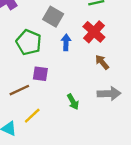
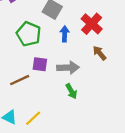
gray arrow: (109, 94) -> (68, 68), moved
yellow line: (32, 116) -> (33, 118), moved

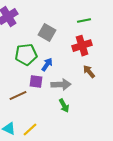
red cross: (92, 24) -> (82, 46), turned 30
green pentagon: (29, 34) -> (26, 55), turned -30
blue arrow: (65, 34) -> (47, 65), moved, turned 32

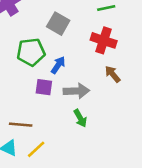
red cross: (82, 46) -> (104, 40), turned 36
brown line: (18, 96) -> (21, 125), moved, turned 30

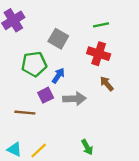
purple square: (44, 87) -> (46, 95), turned -35
green arrow: (80, 118) -> (87, 147), moved
brown line: (21, 125) -> (25, 113), moved

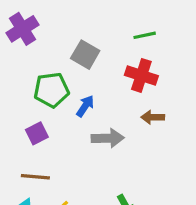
brown arrow: (107, 84) -> (153, 117), turned -49
purple square: (46, 95) -> (37, 133), moved
brown line: (25, 113) -> (35, 177), moved

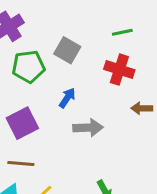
green pentagon: (51, 90) -> (28, 67), moved
brown arrow: (153, 117) -> (142, 108), moved
purple square: (37, 133) -> (22, 123), size x1.5

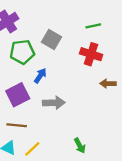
blue arrow: (67, 98) -> (40, 76), moved
gray arrow: (88, 128) -> (54, 103), moved

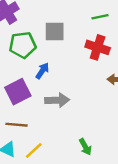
gray square: (52, 39) -> (55, 31), turned -30

